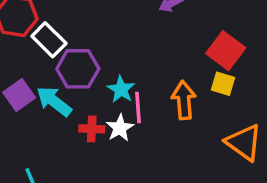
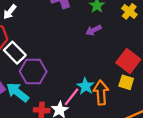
cyan star: (121, 89) -> (85, 86), moved
pink line: (138, 107) -> (71, 97), turned 42

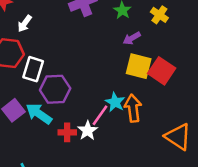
purple arrow: (94, 30) -> (132, 38), moved
white rectangle: (15, 53) -> (33, 69), turned 65
yellow square: (126, 82) -> (139, 66), moved, size x1.5

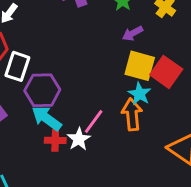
cyan star: (115, 102) -> (140, 94), moved
cyan arrow: (39, 114) -> (47, 118), moved

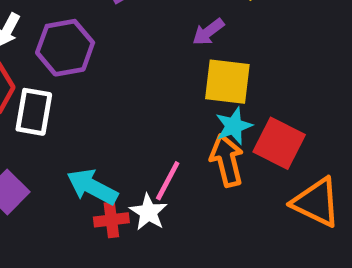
red square: (166, 72) -> (279, 143), moved
purple hexagon: (42, 90) -> (65, 48), moved
cyan star: (140, 94) -> (234, 126), turned 30

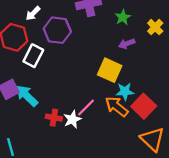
yellow square: (227, 82) -> (110, 70), moved
orange arrow: (227, 160) -> (117, 107), turned -55
cyan arrow: (92, 187) -> (27, 96), moved

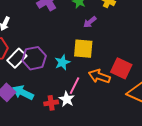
purple hexagon: (57, 30) -> (34, 58), moved
white rectangle: (33, 56) -> (17, 58), turned 36
cyan star: (125, 91) -> (62, 62), moved

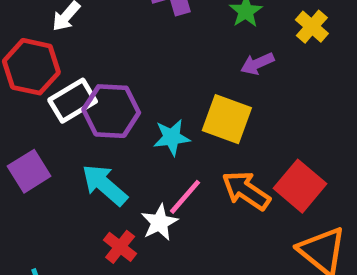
cyan arrow: (23, 93) -> (105, 185), moved
red cross: (51, 103) -> (120, 247), moved, turned 32

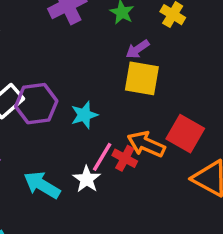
yellow square: (227, 119) -> (142, 78), moved
cyan arrow: (105, 185) -> (42, 185), moved
red cross: (120, 247) -> (125, 158), moved

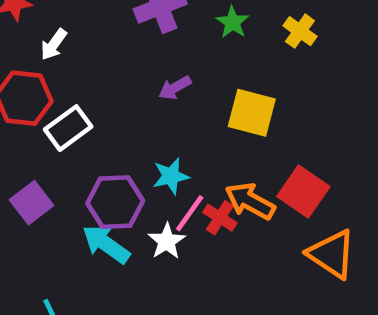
purple arrow: (138, 49) -> (175, 88), moved
purple hexagon: (36, 104) -> (115, 202), moved
cyan star: (84, 115) -> (171, 176), moved

